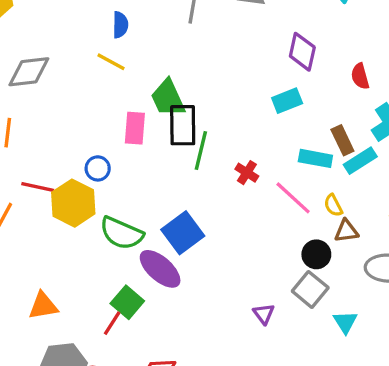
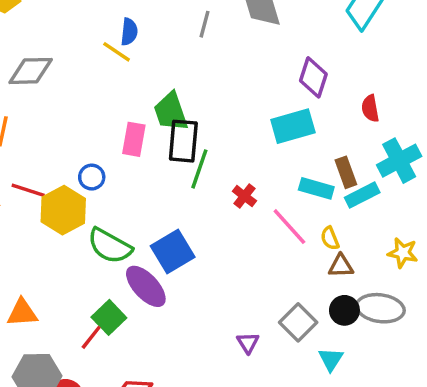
yellow line: (111, 62) -> (117, 52), moved
cyan rectangle: (287, 101) -> (293, 126), size x1.4
black circle: (316, 254) -> (344, 310), moved

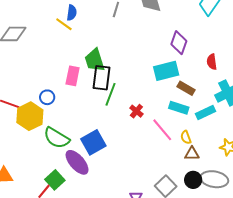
brown rectangle: (346, 172) -> (186, 88), moved, turned -42

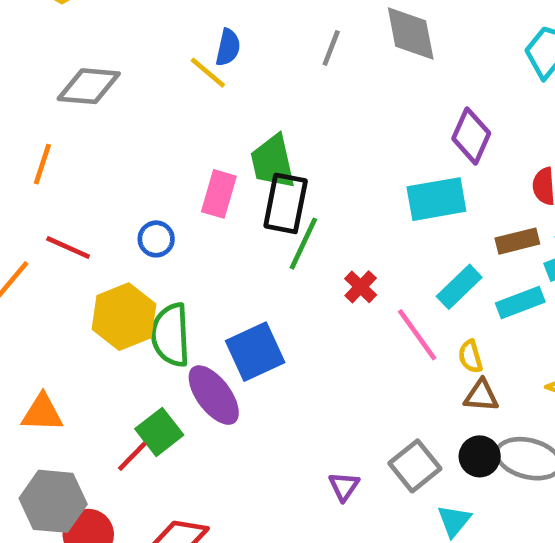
brown rectangle: (186, 88) -> (517, 241), moved, turned -48
cyan rectangle: (179, 108) -> (459, 287), turned -66
yellow hexagon: (30, 116) -> (124, 317), moved
green semicircle: (57, 138) -> (171, 335), turned 52

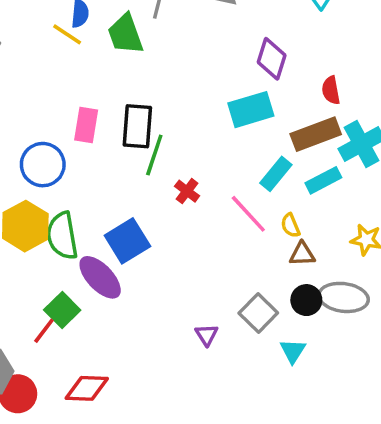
green trapezoid: (273, 162) -> (125, 34), moved
blue circle: (156, 239) -> (43, 165), size x1.6
brown rectangle: (517, 241) -> (316, 134), size x1.5
red cross: (361, 287) -> (187, 191), moved

